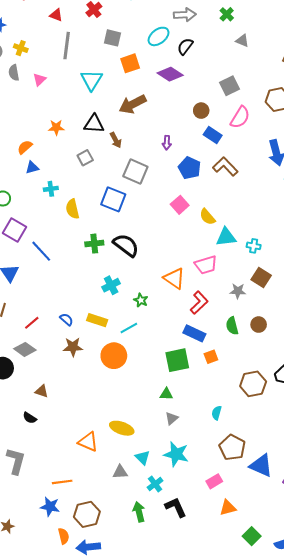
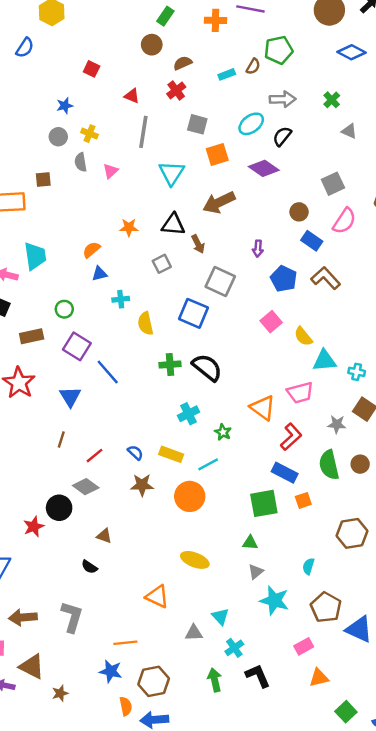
green semicircle: (232, 326) -> (329, 465), size x1.4
yellow ellipse: (122, 428) -> (195, 560), moved
cyan star: (176, 454) -> (274, 601), moved

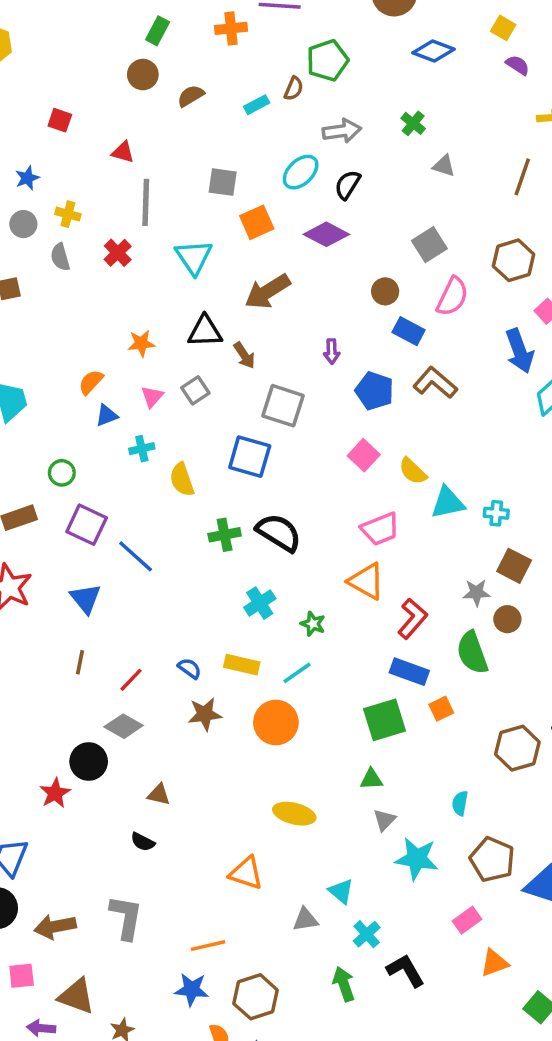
red cross: (176, 90) -> (118, 253), moved
pink triangle: (110, 171) -> (152, 397), moved
pink trapezoid: (300, 393) -> (380, 529), moved
brown circle: (360, 464) -> (507, 619), moved

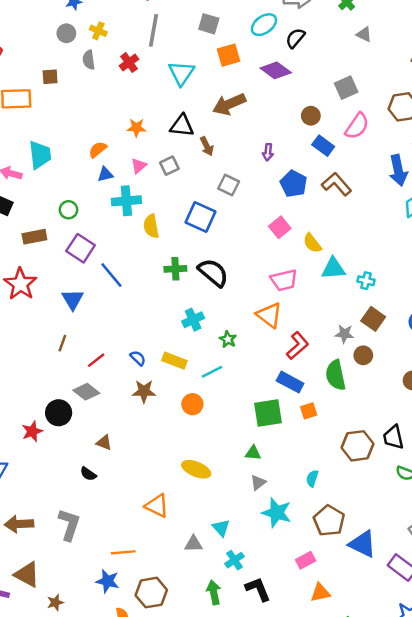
gray square: (283, 406) -> (229, 185), size x0.7
cyan cross: (142, 449) -> (126, 201), size x1.6
orange circle: (276, 722) -> (192, 404), size x0.7

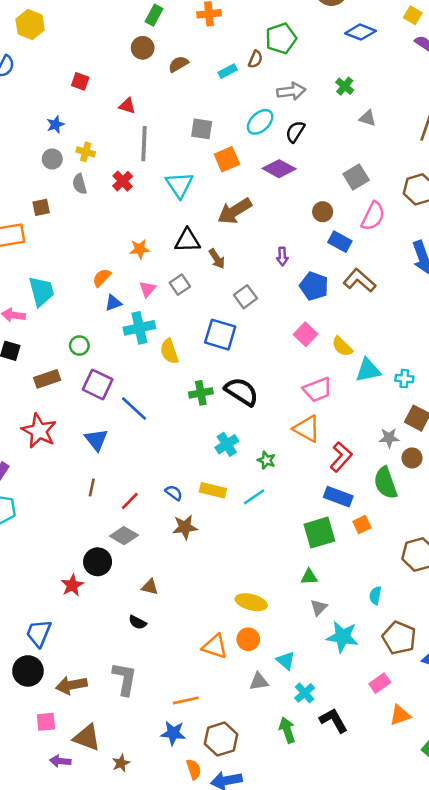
gray square: (229, 185) -> (245, 297), turned 35
orange circle: (192, 404) -> (248, 639), moved

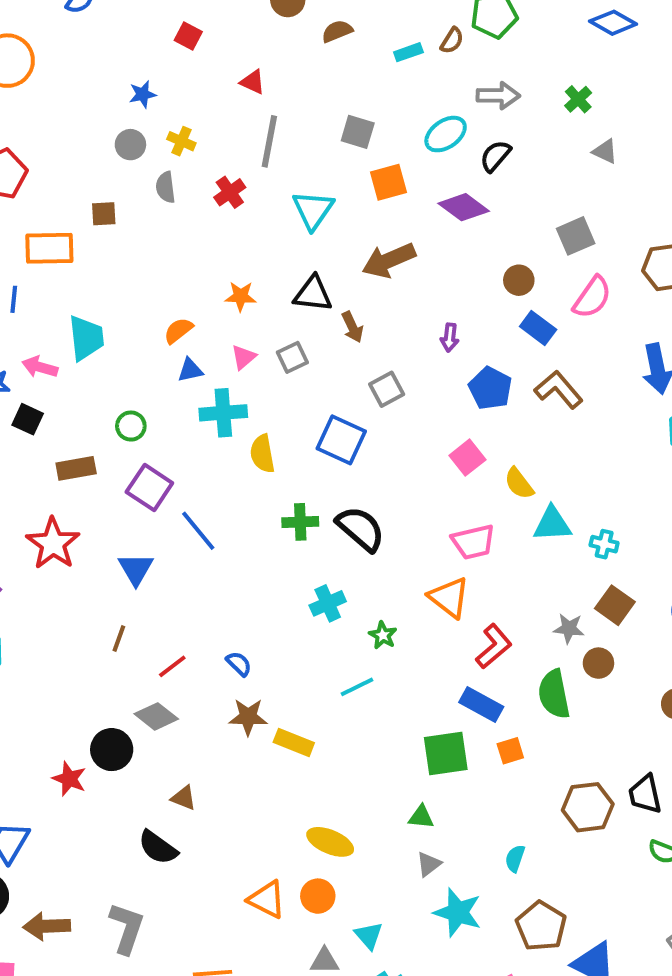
yellow rectangle: (213, 490) -> (294, 742), moved
red star: (72, 585) -> (69, 779), turned -30
black semicircle: (138, 622) -> (158, 847), size x1.5

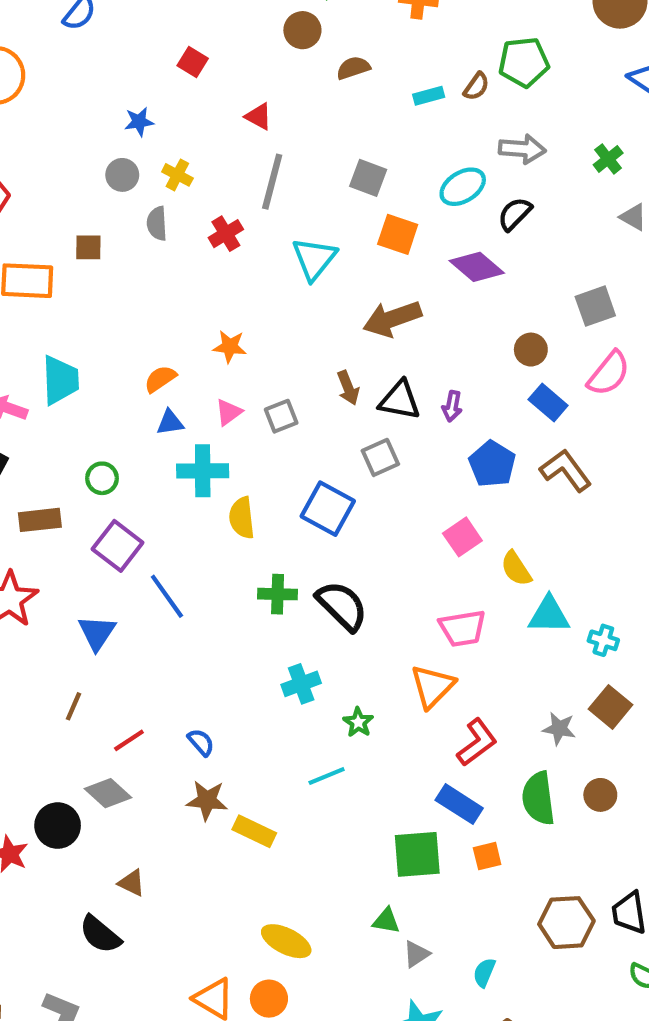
orange square: (389, 182) -> (398, 234), turned 30
black triangle: (313, 294) -> (400, 400), moved
orange triangle: (449, 597) -> (432, 686), turned 33
brown circle: (598, 663) -> (600, 795), moved
gray triangle: (429, 864) -> (416, 954), moved

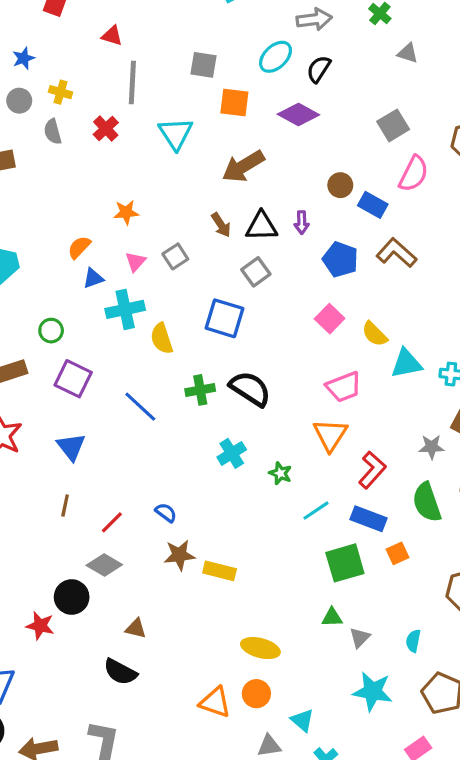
brown circle: (531, 350) -> (340, 185), moved
blue line: (167, 596) -> (140, 407), moved
cyan line: (327, 776) -> (316, 511), moved

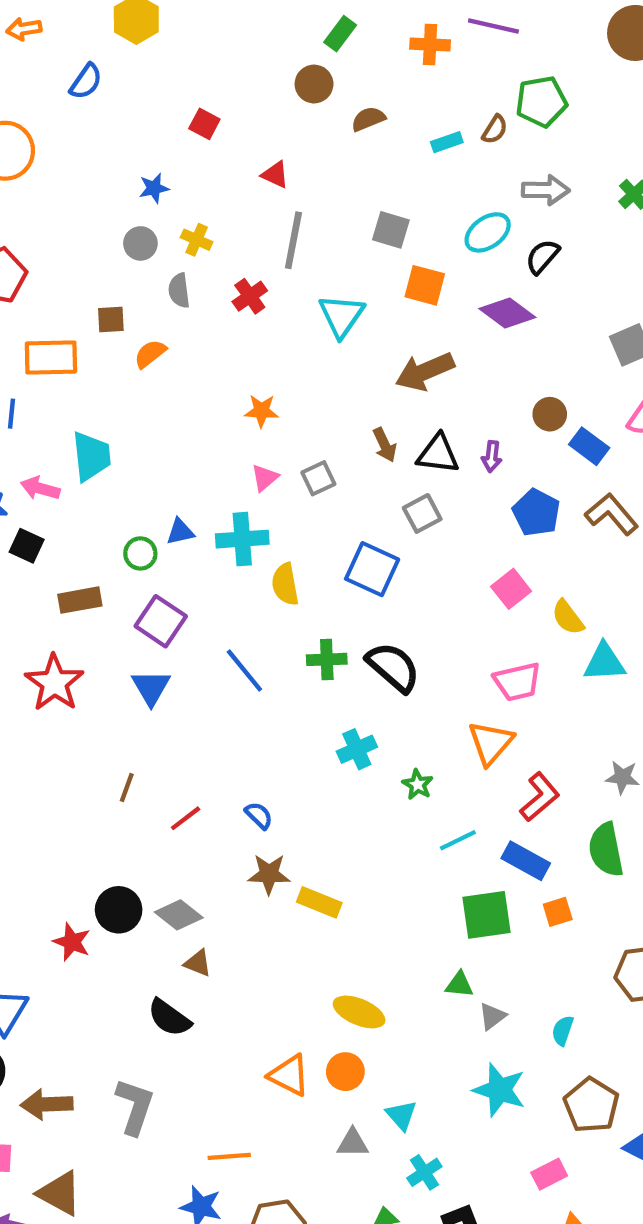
orange semicircle: (79, 247) -> (150, 354), moved
blue triangle: (93, 278) -> (180, 532), moved
blue triangle: (71, 447) -> (151, 687), moved
gray diamond: (104, 565) -> (179, 915), moved

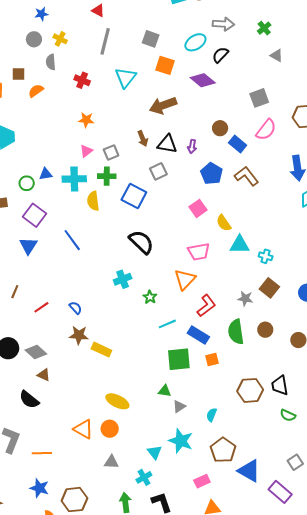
red cross: (250, 296) -> (82, 80), moved, turned -35
green cross: (327, 659) -> (107, 176), moved
cyan triangle: (401, 1115) -> (155, 452), moved
orange line: (229, 1156) -> (42, 453), moved

